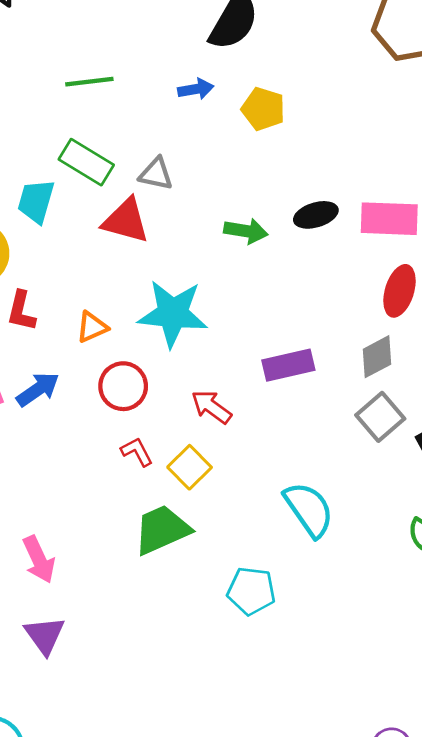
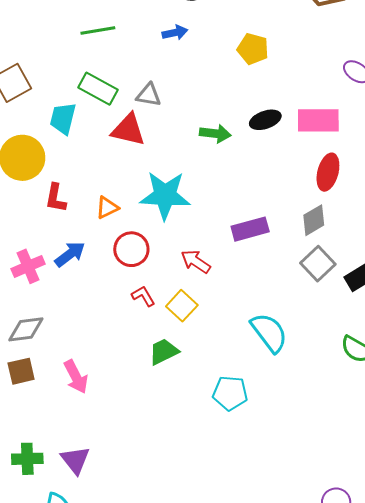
yellow pentagon: (263, 109) -> (253, 49), moved
green trapezoid: (162, 530) -> (164, 352), size x0.7
purple triangle: (45, 635) -> (75, 460), moved

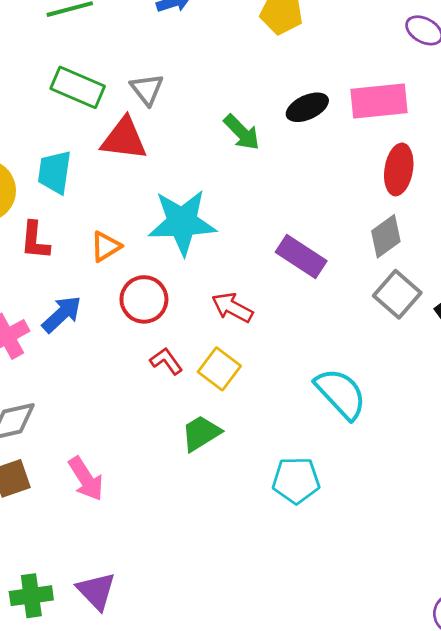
gray triangle: (149, 95) -> (147, 89), turned 48
cyan trapezoid: (63, 118) -> (55, 172), moved
green arrow: (215, 134) -> (242, 132), turned 44
purple rectangle: (250, 229) -> (301, 257), turned 54

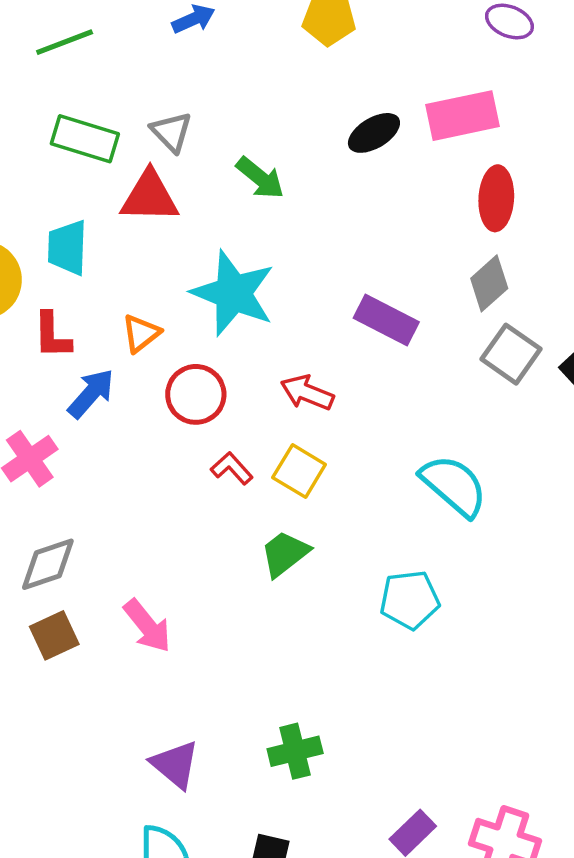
green arrow: (242, 132) -> (260, 178), moved
cyan star: (182, 222) -> (233, 293), turned 30
blue arrow: (62, 314) -> (91, 394), moved
green cross: (31, 596) -> (295, 751), moved

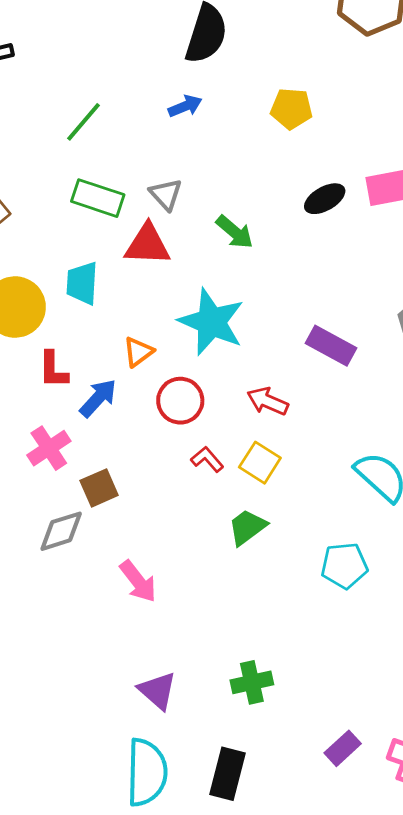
green line: (65, 42) -> (84, 122), turned -30
red L-shape: (52, 335) -> (53, 370), moved
brown square: (54, 635) -> (99, 488), moved

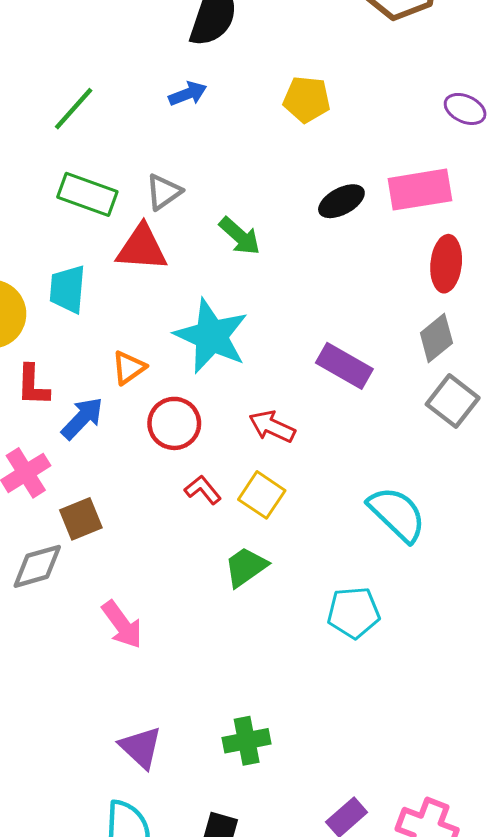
gray triangle: (166, 194) -> (164, 192), turned 36

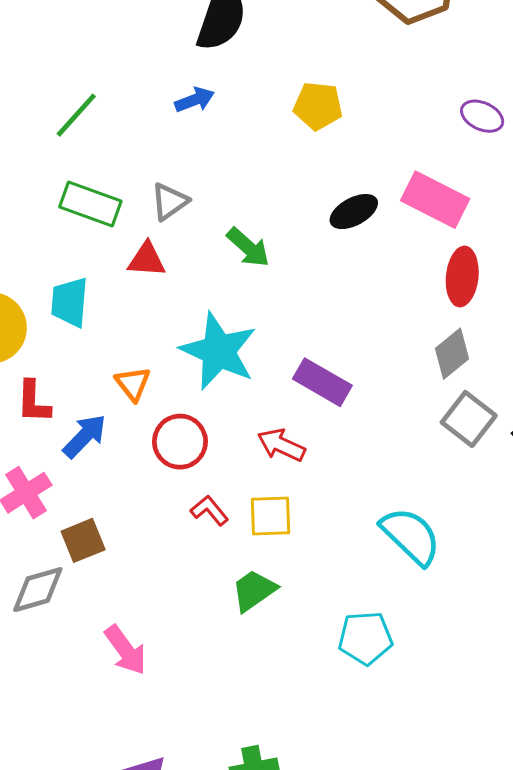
pink rectangle: (420, 190) -> (435, 200), turned 36
red triangle: (142, 248) -> (147, 260), size x0.7
purple rectangle: (344, 366) -> (322, 382), moved
orange triangle: (129, 368) -> (133, 384), turned -33
yellow square: (262, 495) -> (271, 516), turned -36

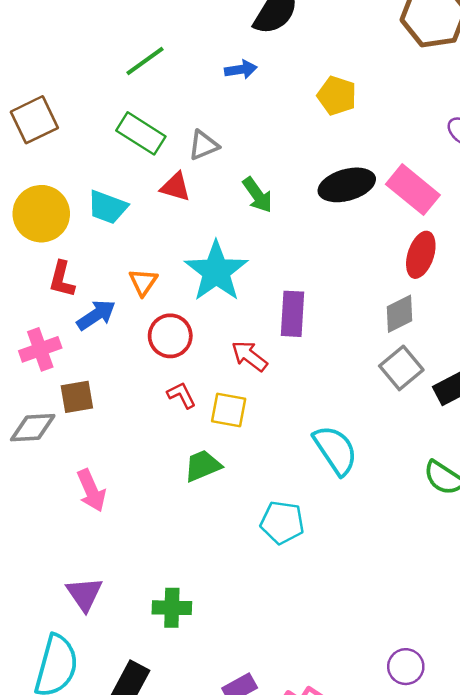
black ellipse: (354, 212) -> (347, 185), size x1.4
cyan trapezoid: (70, 302) -> (107, 207), turned -87
purple rectangle: (322, 382) -> (293, 314), turned 51

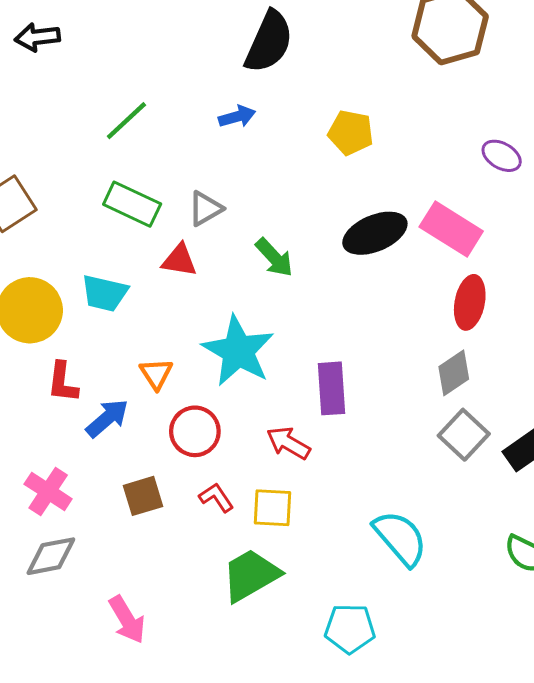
pink cross: (40, 349) -> (48, 491), moved, turned -30
brown square: (77, 397) -> (143, 496), moved
green trapezoid: (203, 466) -> (251, 575), size x1.4

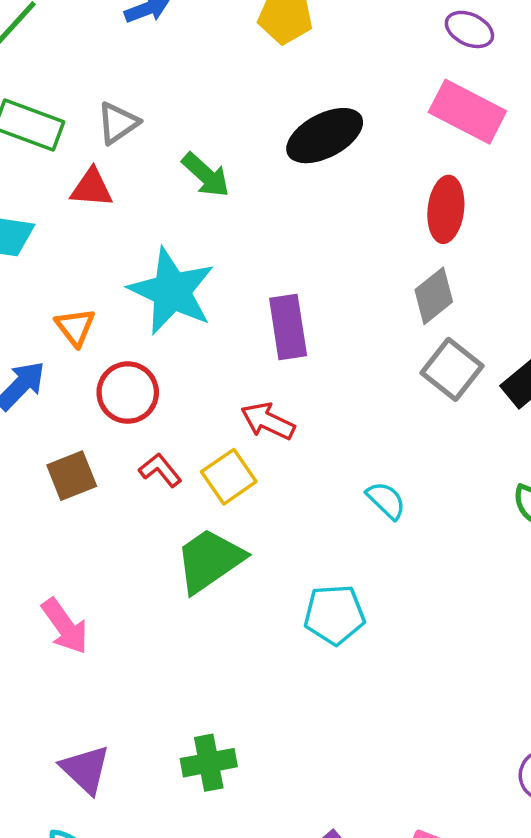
pink rectangle: (451, 229) -> (467, 112), moved
red arrow: (288, 443) -> (268, 421), moved
yellow square: (272, 508) -> (229, 477), turned -33
cyan semicircle: (400, 538) -> (386, 500), size x0.6

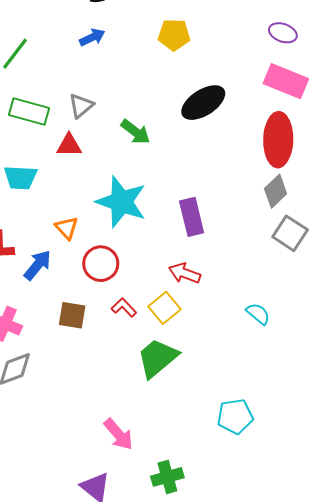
red ellipse: (446, 209) -> (278, 140), size x1.4
brown square: (72, 476) -> (72, 315), turned 36
cyan pentagon: (334, 615) -> (235, 416), moved
pink arrow: (65, 626) -> (118, 434), moved

